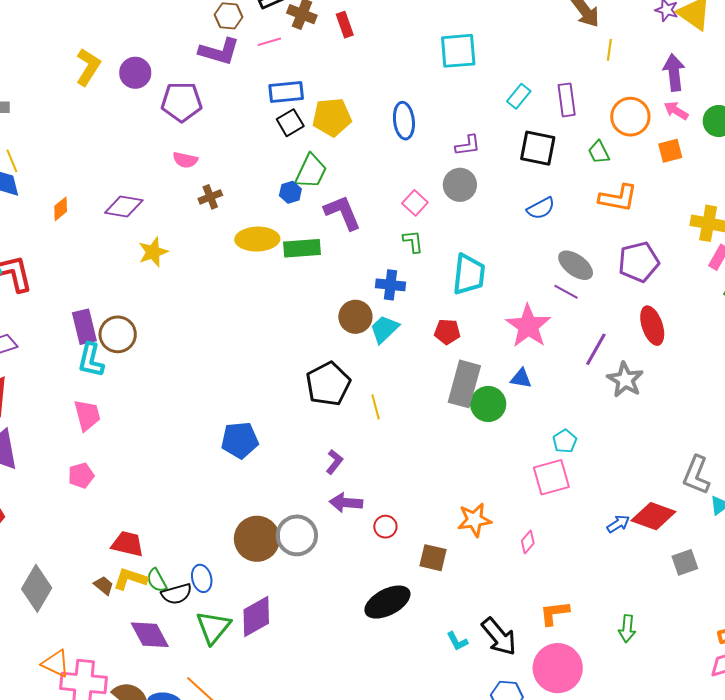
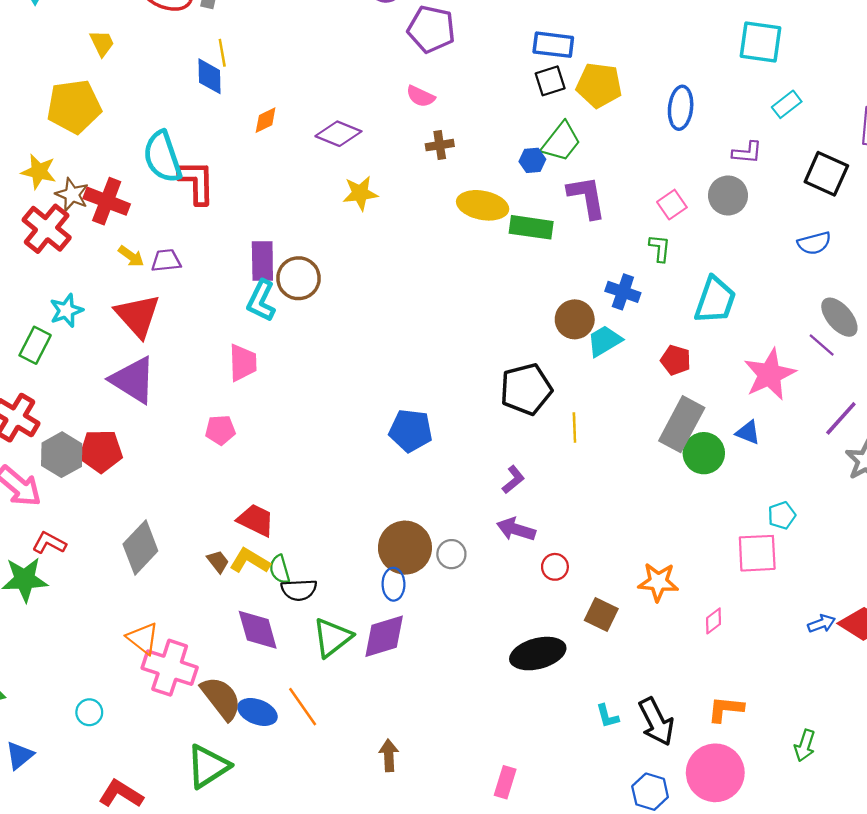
cyan rectangle: (519, 96) -> (787, 104), moved
gray circle: (297, 535) -> (451, 554), size x0.6
blue ellipse: (202, 578) -> (393, 584), moved

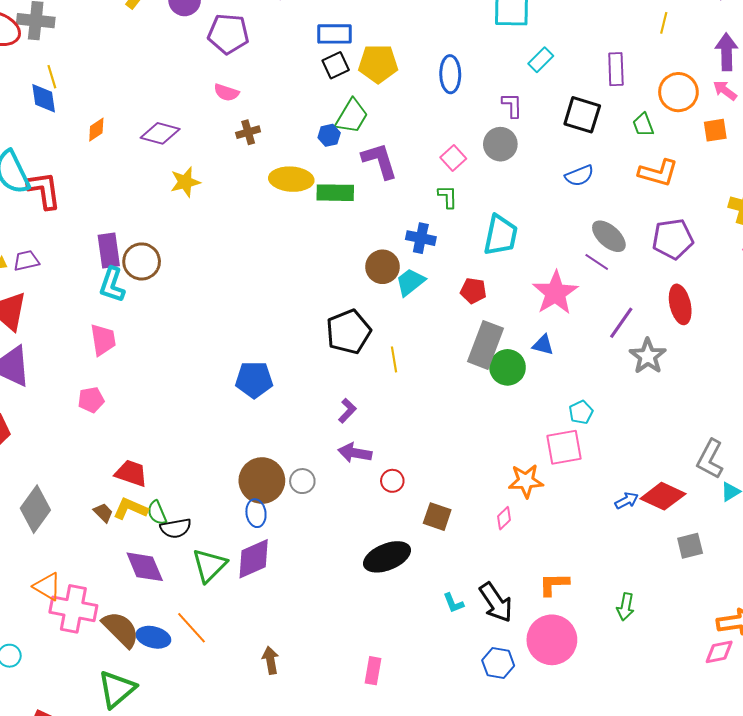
purple L-shape: (747, 153) -> (512, 105), turned -88
orange star: (658, 582) -> (526, 481), moved
pink diamond: (714, 621) -> (504, 518), moved

